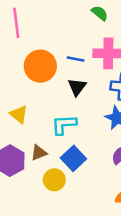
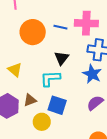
black triangle: (77, 87) -> (62, 58), moved
blue square: (73, 158) -> (57, 105), turned -30

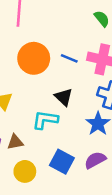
black triangle: (62, 58) -> (64, 97), turned -35
blue square: (57, 105) -> (62, 162), moved

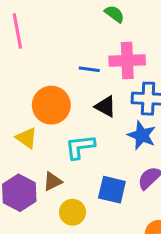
orange circle: (34, 58) -> (51, 105), moved
black triangle: (64, 97) -> (105, 106), moved

